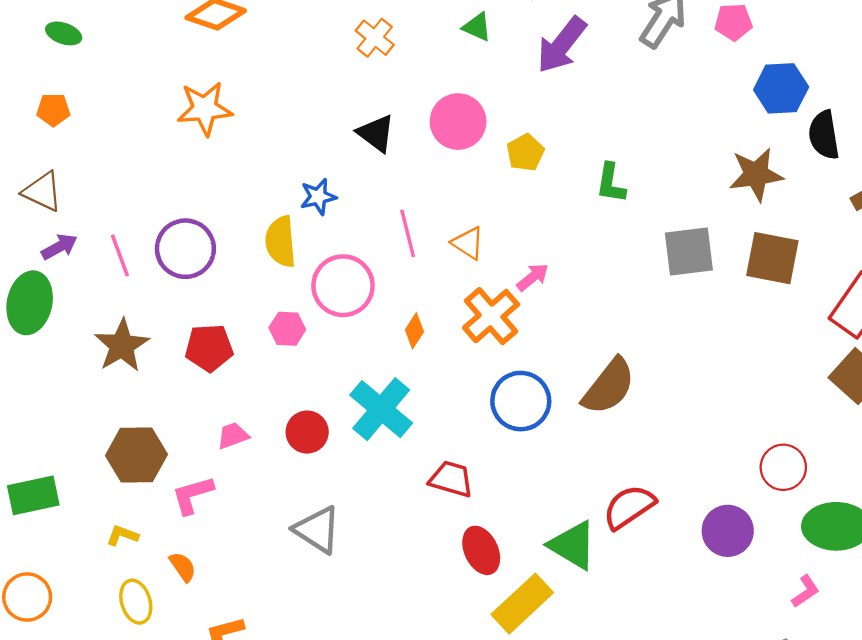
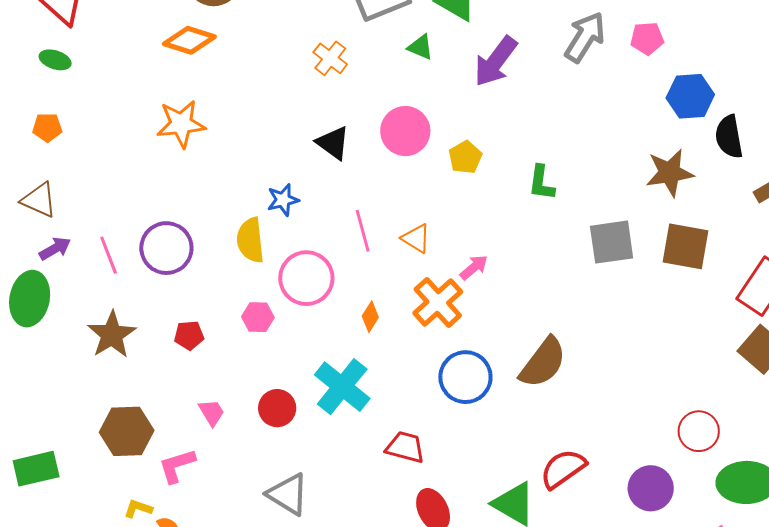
red pentagon: (209, 348) -> (189, 335), size x0.7
pink trapezoid: (233, 436) -> (212, 413), turned 80
yellow L-shape: (122, 535) -> (138, 509), moved

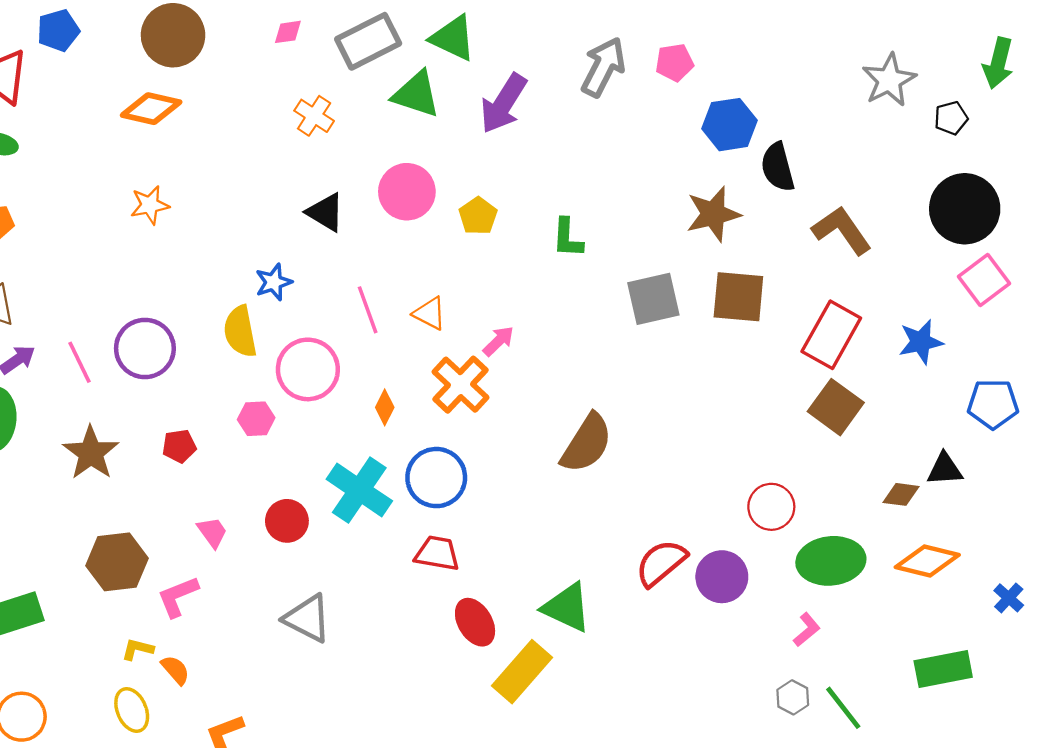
green triangle: (421, 47) -> (416, 94), size x1.6
orange star: (181, 124) -> (150, 205), size x0.7
blue circle: (465, 377) -> (436, 478), moved
red semicircle: (563, 469) -> (661, 563), moved

